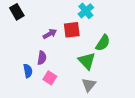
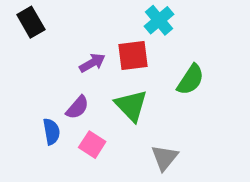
purple semicircle: (42, 58) -> (77, 107), turned 32
green triangle: (87, 61) -> (131, 106), moved

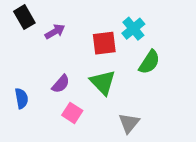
cyan cross: (159, 20) -> (133, 29), moved
purple arrow: (92, 63) -> (55, 32), moved
blue semicircle: (51, 132) -> (21, 98), moved

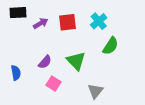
black rectangle: (24, 17) -> (18, 13), turned -63
red square: (104, 43) -> (67, 22), moved

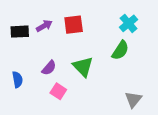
black rectangle: (18, 13) -> (20, 32), moved
cyan cross: (99, 21) -> (129, 23), moved
gray triangle: (95, 91) -> (133, 99), moved

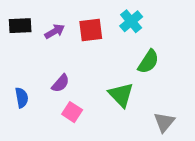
cyan cross: (129, 23) -> (131, 21), moved
black rectangle: (20, 32) -> (20, 26), moved
green triangle: (83, 67) -> (121, 95), moved

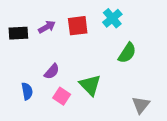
black rectangle: (20, 26) -> (18, 33), moved
green triangle: (121, 95) -> (90, 85), moved
blue semicircle: (22, 98) -> (27, 91), moved

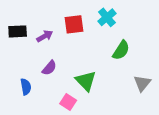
purple arrow: (47, 27) -> (45, 36), moved
pink square: (62, 96) -> (68, 102), moved
gray triangle: (141, 105) -> (142, 83), moved

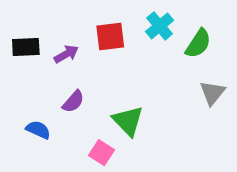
green semicircle: (121, 50) -> (198, 44), moved
gray triangle: (142, 83) -> (212, 93), moved
blue semicircle: (26, 87) -> (38, 130), turned -56

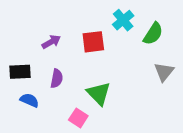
red square: (110, 36) -> (93, 42), moved
black rectangle: (26, 47) -> (20, 72), moved
purple semicircle: (73, 102) -> (57, 79), turned -30

